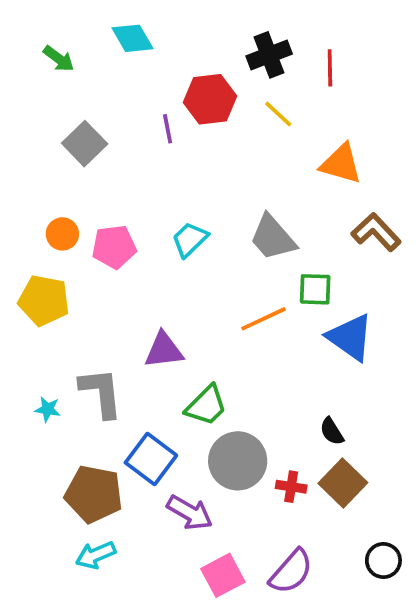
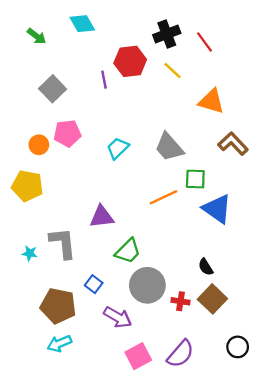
red line: (330, 68) -> (204, 42), turned -35
pink pentagon: (114, 247) -> (67, 133), moved
blue square: (151, 459) -> (94, 284), size x0.6

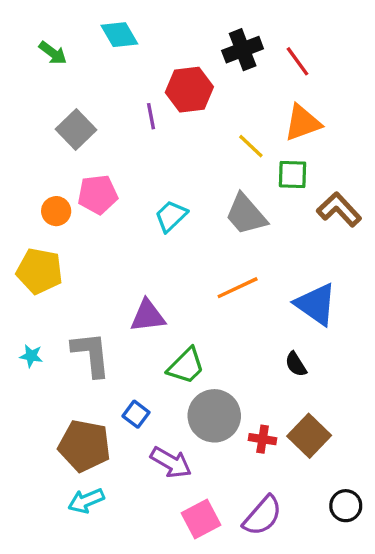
yellow line: (173, 71) -> (251, 146), moved
orange triangle: (211, 101) -> (302, 123), moved, turned -36
green square: (195, 179) -> (292, 174), moved
cyan star: (30, 253) -> (31, 356), moved
black semicircle: (206, 267) -> (296, 364), moved

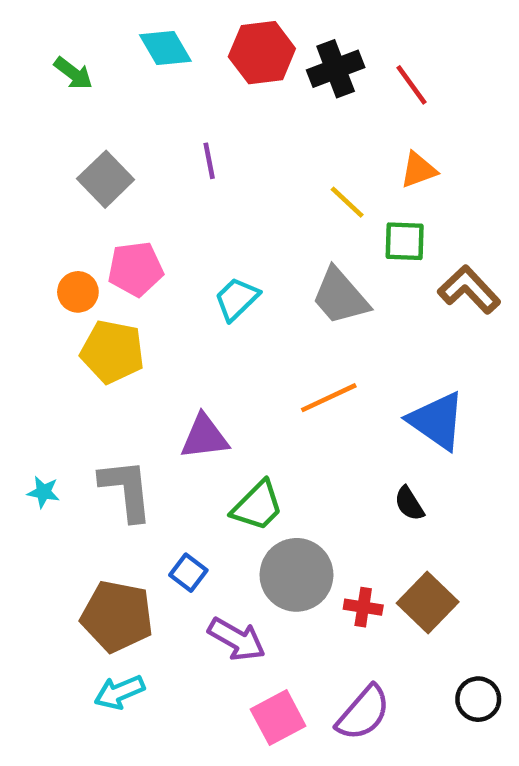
red hexagon: (189, 90) -> (262, 53), moved
orange triangle: (302, 123) -> (418, 170), size x0.7
yellow pentagon: (39, 271) -> (112, 352), moved

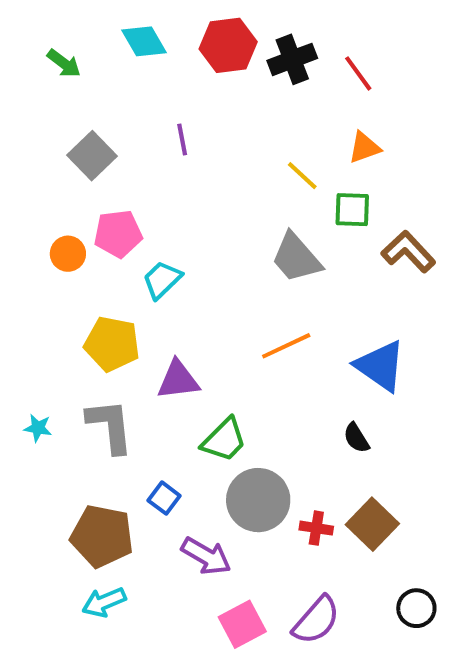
cyan trapezoid: (237, 299) -> (162, 280), moved
yellow pentagon: (112, 352) -> (112, 344), moved

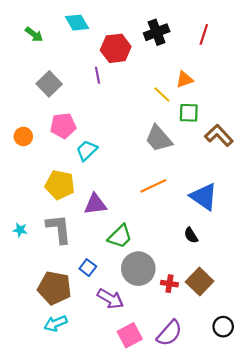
red hexagon: (228, 45) -> (116, 48), moved
red line: (358, 73) -> (204, 34), moved, turned 54
orange triangle: (364, 148) -> (184, 80), moved
orange circle: (68, 254) -> (23, 136), moved

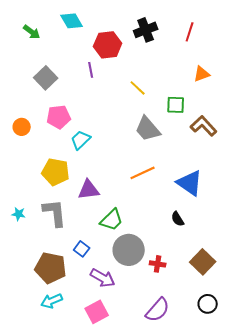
orange triangle: (184, 80) -> (202, 74), moved
yellow line: (162, 95) -> (138, 88), moved
brown square: (200, 281) -> (203, 262), moved
pink square: (130, 335) -> (97, 312), moved

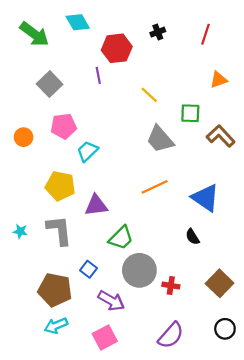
black cross: (146, 30) -> (158, 32), size x0.6
green arrow: (32, 32) -> (34, 34), size x1.6

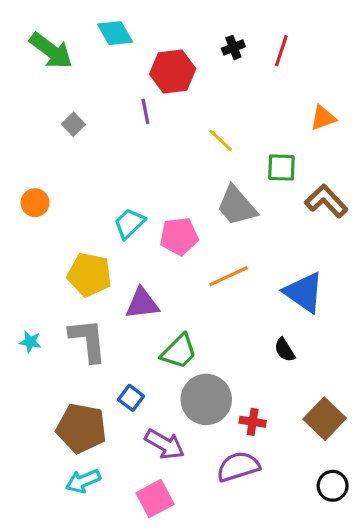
red line: (205, 34) -> (281, 51), moved
gray square: (50, 84) -> (73, 124), size x0.6
pink pentagon: (64, 126) -> (179, 236), moved
purple semicircle: (171, 335) -> (238, 467), moved, turned -148

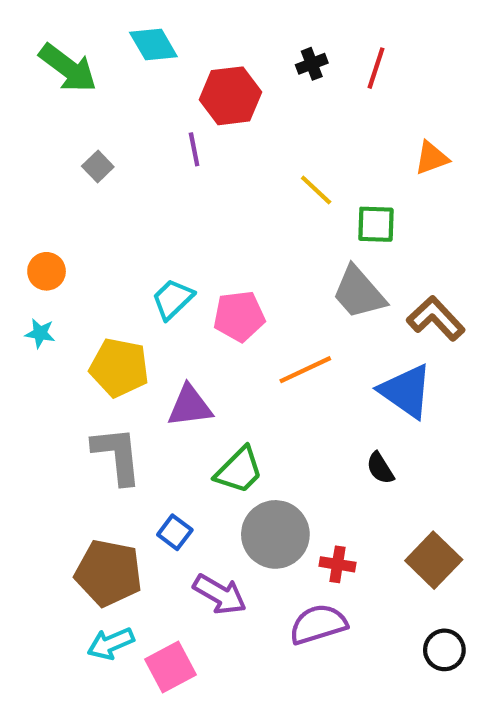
yellow line: (221, 140) -> (316, 190), moved
brown L-shape: (326, 201) -> (436, 318), moved
gray trapezoid: (237, 206) -> (359, 293), moved
cyan star: (30, 342) -> (40, 333), moved
pink square: (155, 499) -> (171, 667), moved

